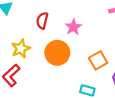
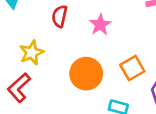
orange circle: (57, 53) -> (86, 74), moved

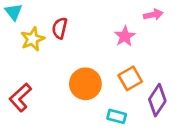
pink star: (100, 25) -> (125, 36), moved
yellow star: (32, 53) -> (33, 39), moved

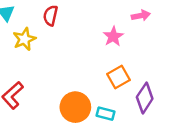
red semicircle: (60, 28) -> (51, 16), moved
orange circle: (85, 84) -> (75, 107), moved

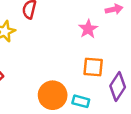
orange square: (119, 77) -> (93, 67), turned 35

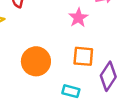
orange circle: (53, 95) -> (36, 61), moved

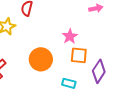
pink star: (78, 18) -> (70, 36), moved

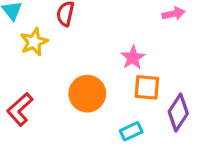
cyan rectangle: (69, 83) -> (131, 131), turned -40

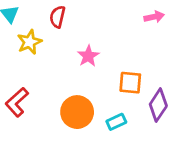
pink star: (133, 58) -> (88, 56), moved
orange circle: (87, 94) -> (77, 112), moved

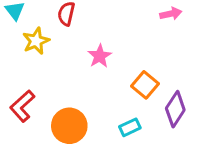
orange square: (130, 83) -> (145, 85), turned 35
orange circle: (77, 112) -> (69, 126), moved

